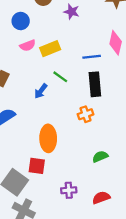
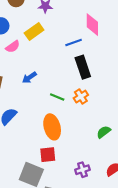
yellow rectangle: (50, 49) -> (34, 31), moved
green line: (60, 77) -> (57, 97), moved
blue arrow: (41, 91) -> (29, 78), moved, turned 32

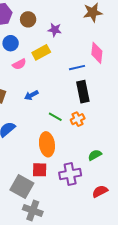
purple cross: (82, 170) -> (70, 174), moved, size x1.5

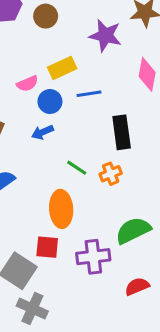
purple star: (55, 30) -> (105, 36), moved, size x1.5
blue circle: (11, 43) -> (50, 102), moved
blue line: (77, 68) -> (89, 94), moved
green semicircle: (95, 155) -> (133, 230), size x1.6

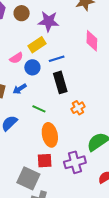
purple star: (105, 36) -> (49, 21), moved
blue arrow: (43, 132) -> (20, 89), moved
black rectangle: (122, 132) -> (60, 82), moved
green line: (77, 168) -> (39, 109), moved

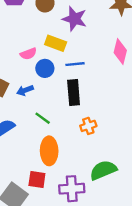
yellow rectangle: (37, 45) -> (56, 43), turned 42

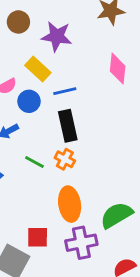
yellow rectangle: (56, 43) -> (38, 69), turned 30
orange cross: (88, 126) -> (65, 159), moved, turned -35
orange ellipse: (49, 151) -> (70, 204), moved

